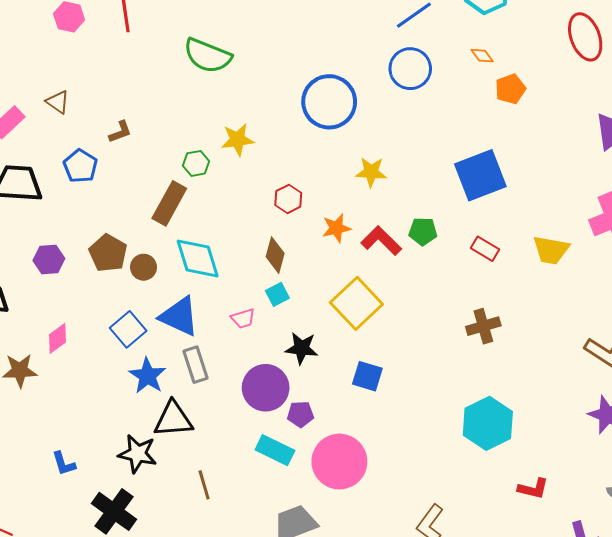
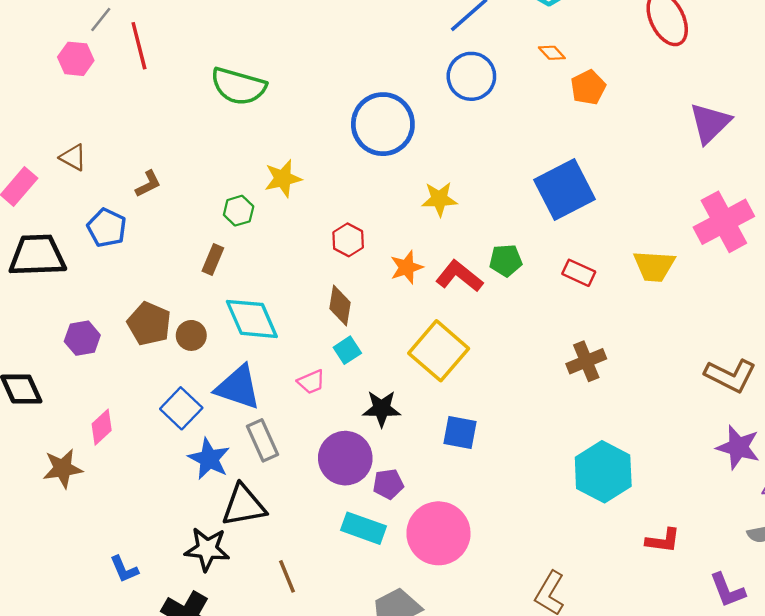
brown rectangle: (169, 203) -> (213, 260), size x0.6

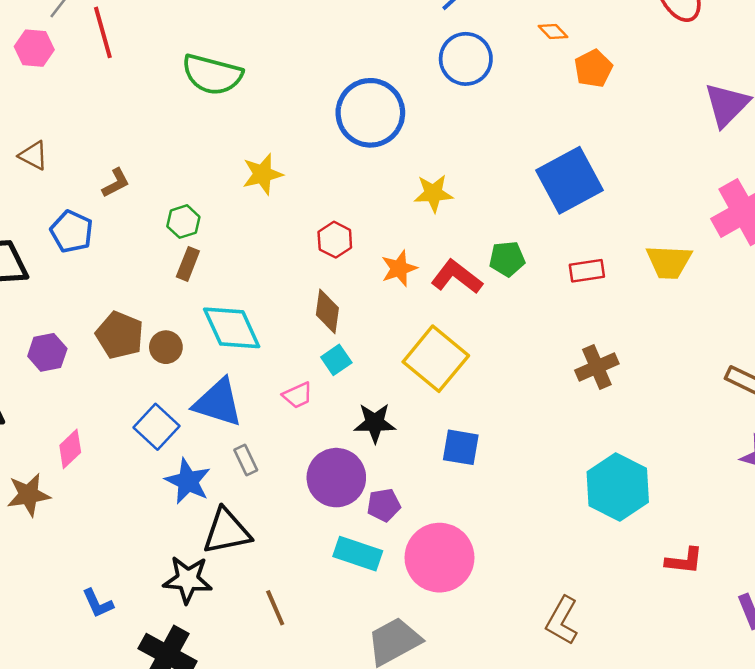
green hexagon: (239, 211) -> (183, 222), moved
red rectangle: (579, 273) -> (587, 271), turned -32
gray rectangle: (262, 440) -> (246, 460), size x0.7

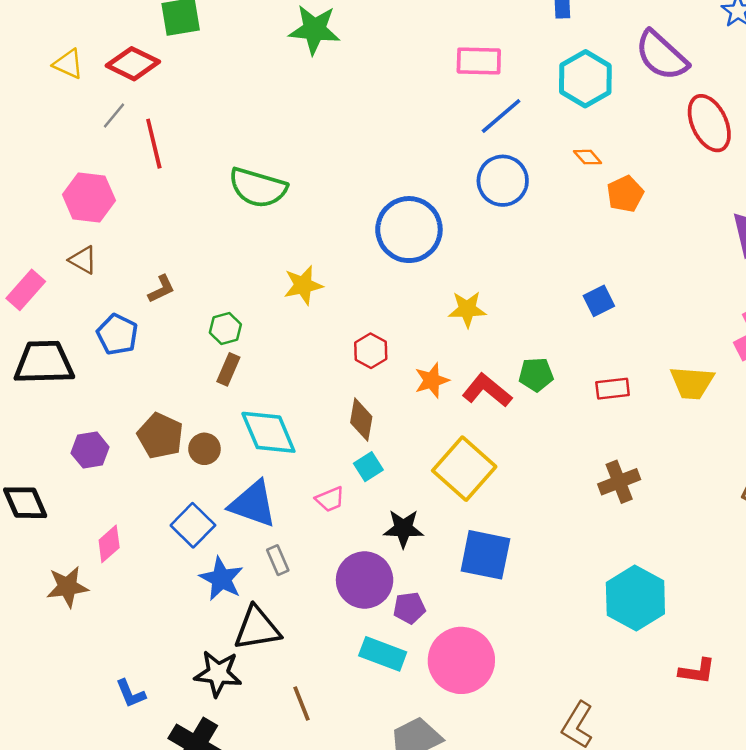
pink hexagon: (34, 48) -> (89, 197), moved, size x1.4
blue square: (570, 180) -> (599, 301), size x0.5
blue square: (461, 447) -> (485, 555), size x1.4

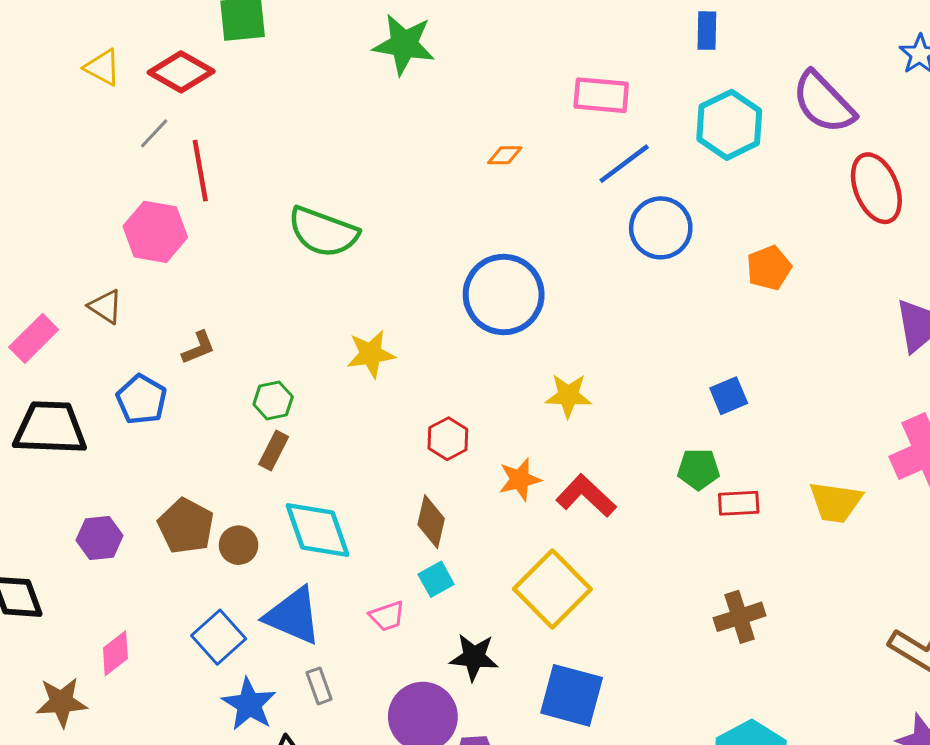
orange diamond: (588, 157) -> (505, 155), moved, turned -52
blue circle: (503, 181) -> (661, 228), moved
pink hexagon: (89, 197) -> (155, 232), moved
green pentagon: (536, 375) -> (698, 469), moved

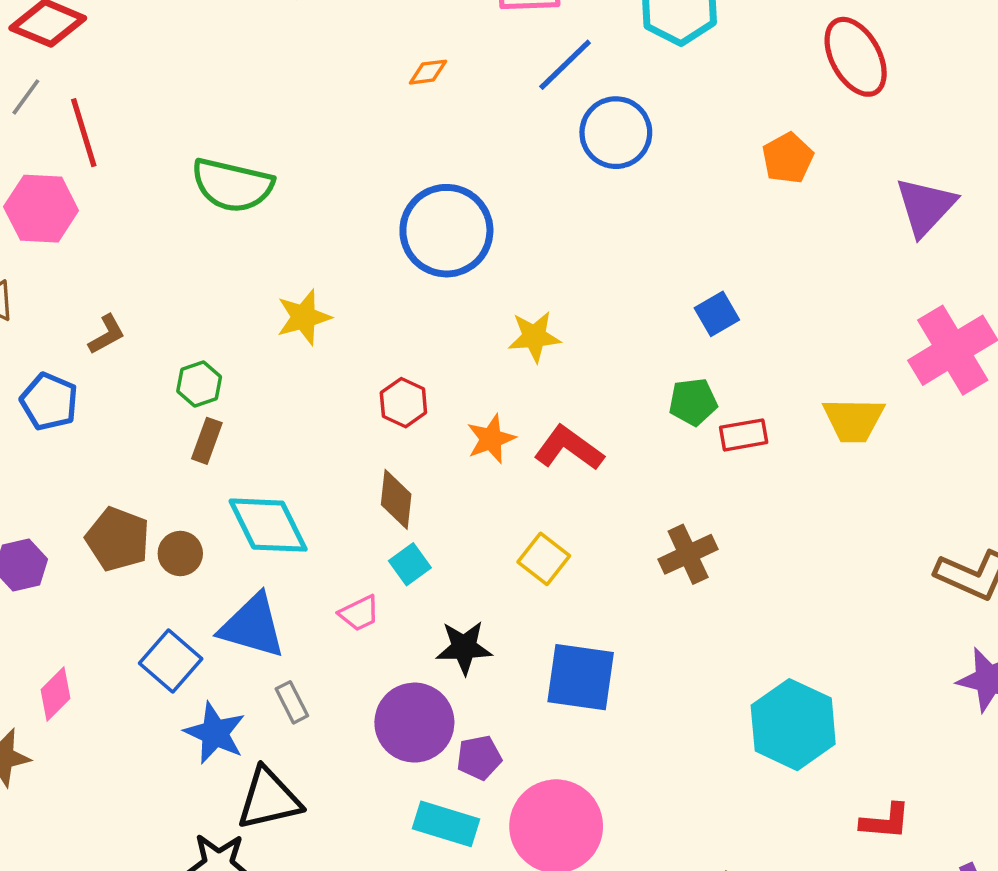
orange pentagon: (769, 268) -> (788, 158), moved
yellow square: (552, 589) -> (544, 559), size x0.6
brown cross: (740, 617) -> (688, 554), moved

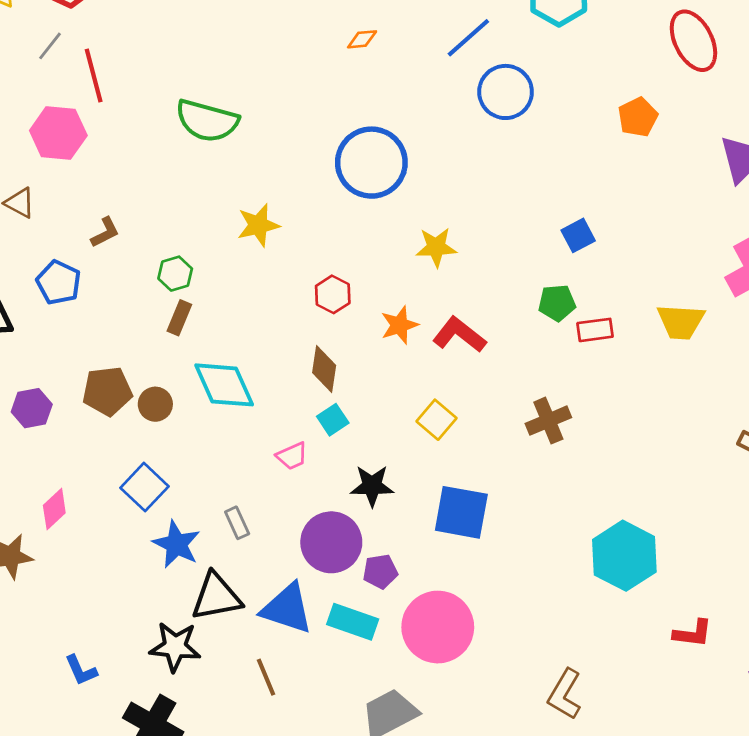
brown pentagon: (118, 539) -> (107, 391), turned -30
blue triangle: (252, 626) -> (287, 608), moved

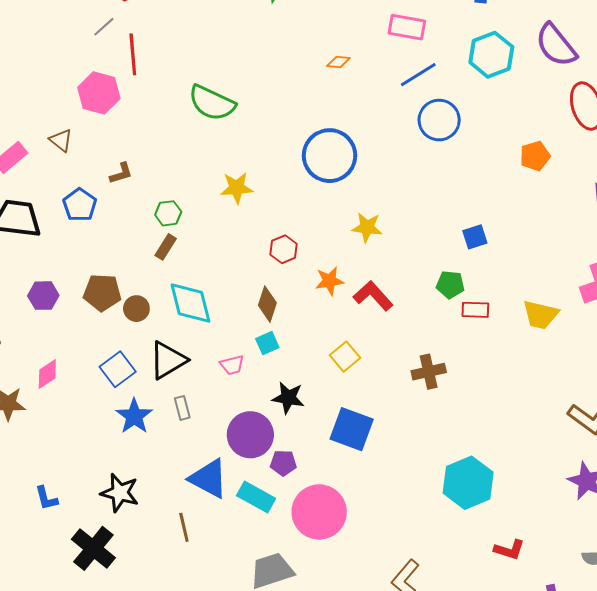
black triangle: (216, 597) -> (168, 360), moved, turned -30

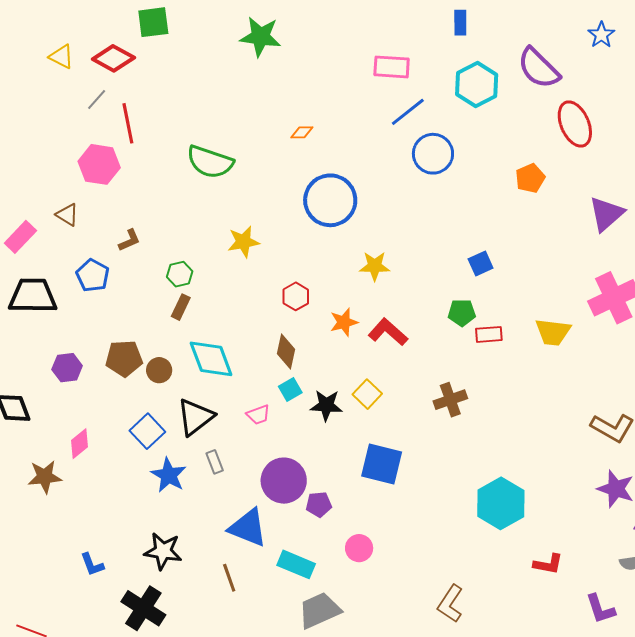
orange diamond: (338, 62) -> (302, 132), moved
black star: (288, 398) -> (326, 405), moved
cyan rectangle: (256, 497) -> (296, 564), moved
pink circle: (319, 512) -> (359, 548), size x0.5

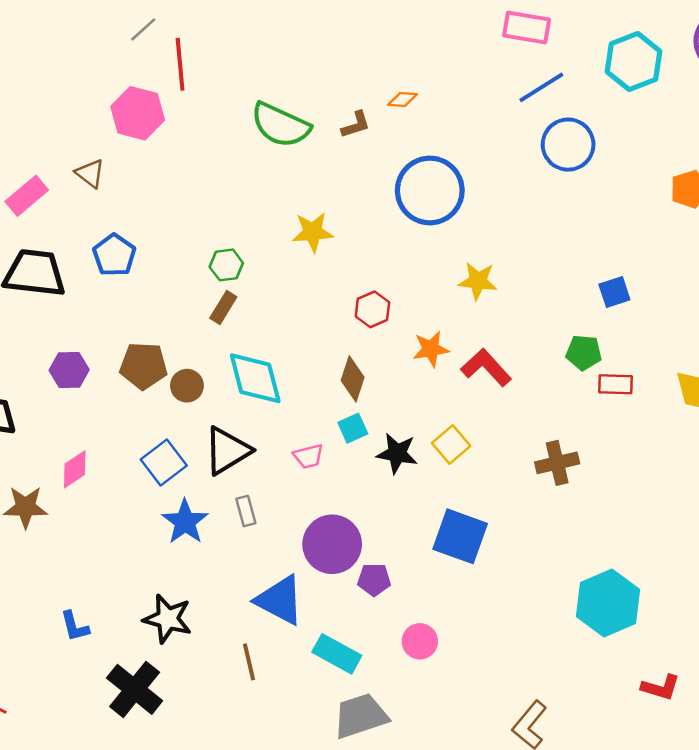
brown L-shape: (129, 240) -> (356, 125), moved

